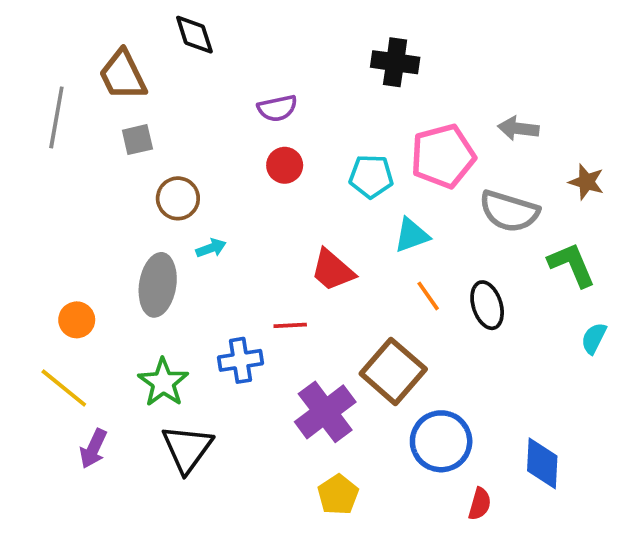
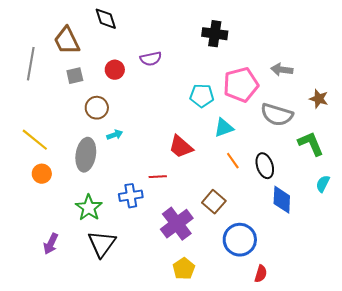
red circle: (285, 165) -> (115, 70), moved
brown square: (393, 371) -> (214, 202), size x0.7
yellow line: (64, 388) -> (35, 140), moved
blue diamond: (542, 463) -> (282, 200), moved

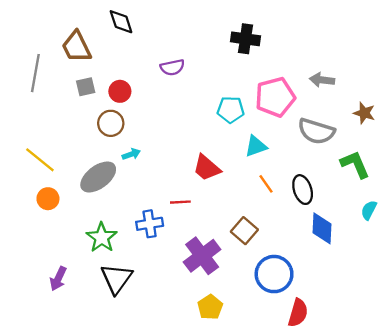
red circle: (115, 70) -> (120, 91), moved
gray ellipse: (86, 155) -> (98, 177), turned 44
red semicircle: (261, 274) -> (298, 313), size x1.4

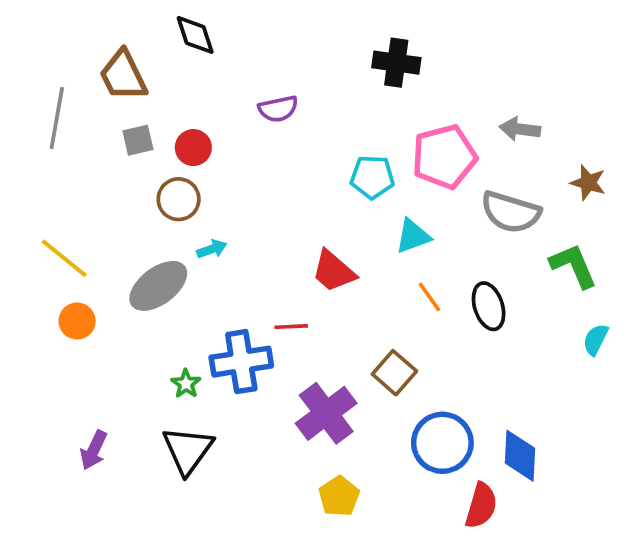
blue cross: (150, 224) -> (241, 362), size x1.4
blue diamond: (322, 228) -> (520, 456), moved
green star: (102, 237) -> (186, 384), moved, size x0.6

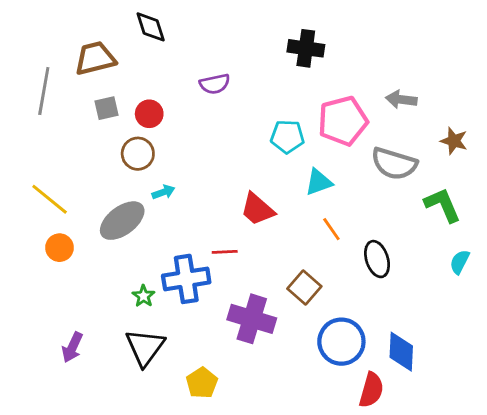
brown trapezoid: (123, 76) -> (95, 58), turned 102
black ellipse: (489, 306) -> (377, 259), moved
purple cross: (326, 413) -> (252, 319), turned -36
yellow pentagon: (339, 496) -> (202, 383), moved

